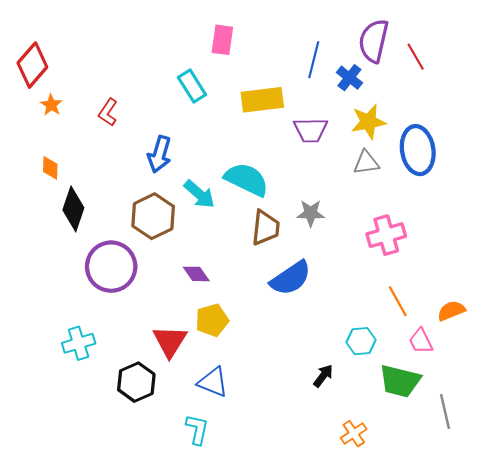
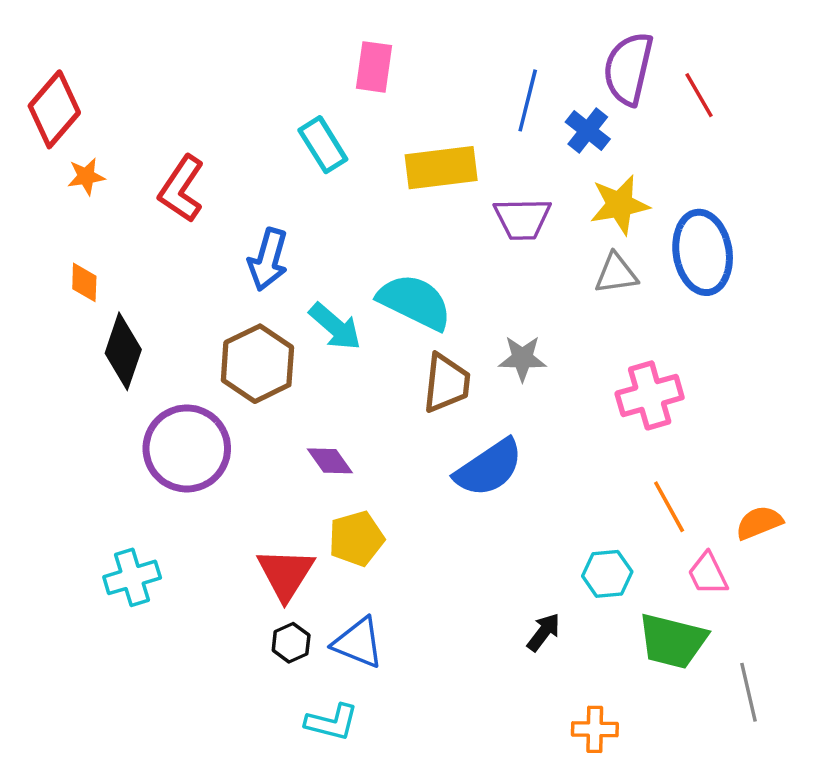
orange star: (51, 105) -> (86, 176), turned 30
red L-shape: (108, 112) -> (181, 189), size x1.4
black hexagon: (136, 382) -> (291, 643), moved, size x0.6
cyan L-shape: (197, 429) -> (332, 722), turned 92
orange cross: (354, 434) -> (595, 729), turned 35

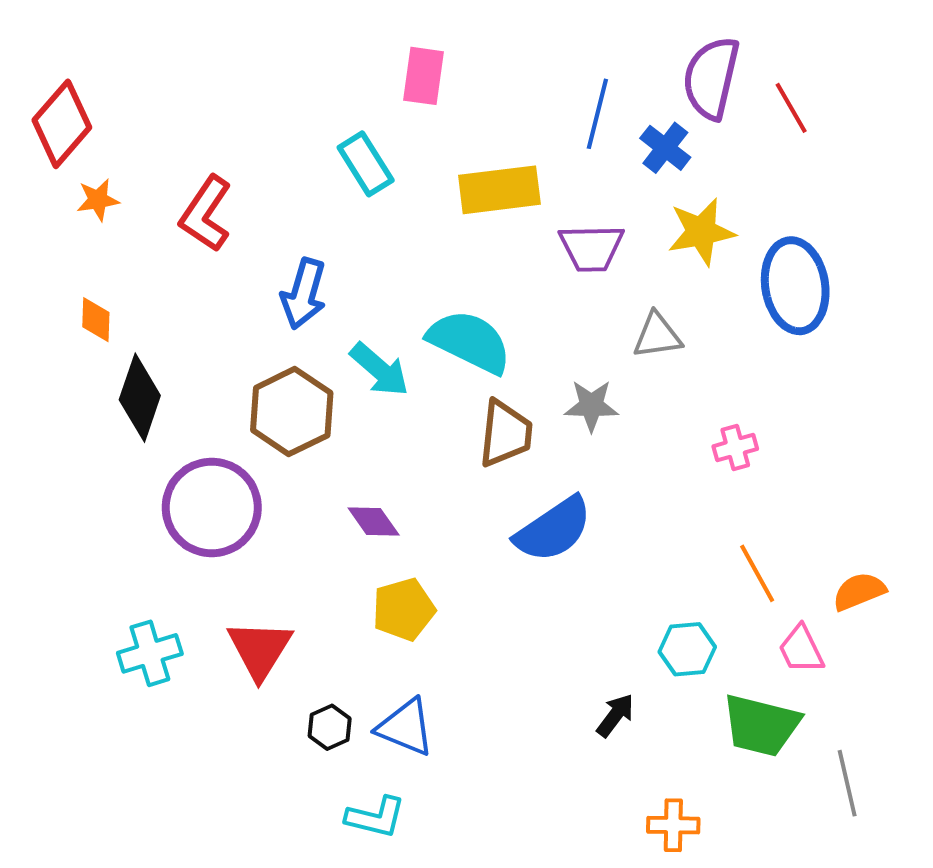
gray triangle: (616, 274) -> (657, 336), moved
pink cross: (650, 395) -> (735, 448), size x0.6
red triangle: (286, 574) -> (260, 649), moved

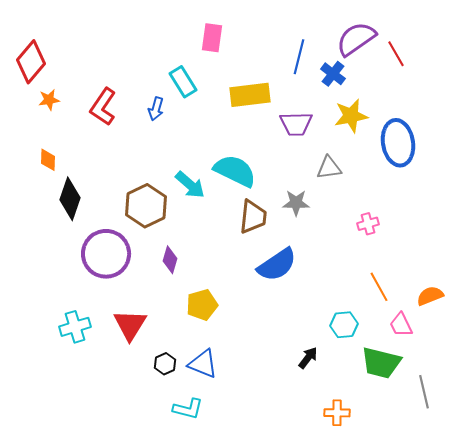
purple semicircle: (711, 78) -> (356, 39), turned 42
blue arrow: (304, 294) -> (156, 109), moved, size x0.7
purple diamond: (374, 521) -> (170, 260), moved, turned 52

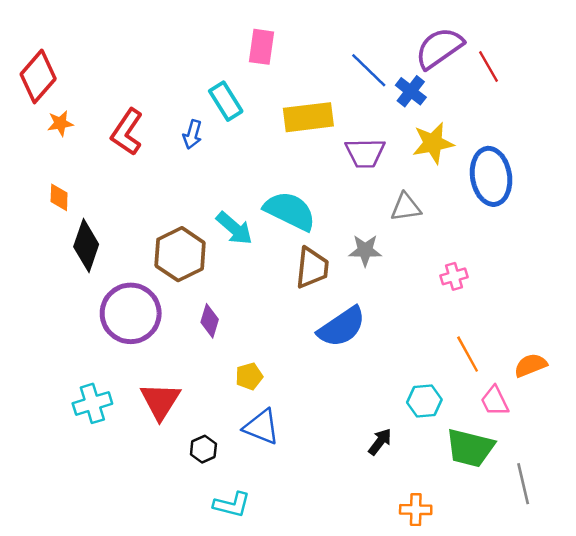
blue line: (299, 57) -> (369, 70), turned -60
yellow pentagon: (202, 305) -> (249, 376), size x0.7
blue triangle: (203, 364) -> (261, 427), moved

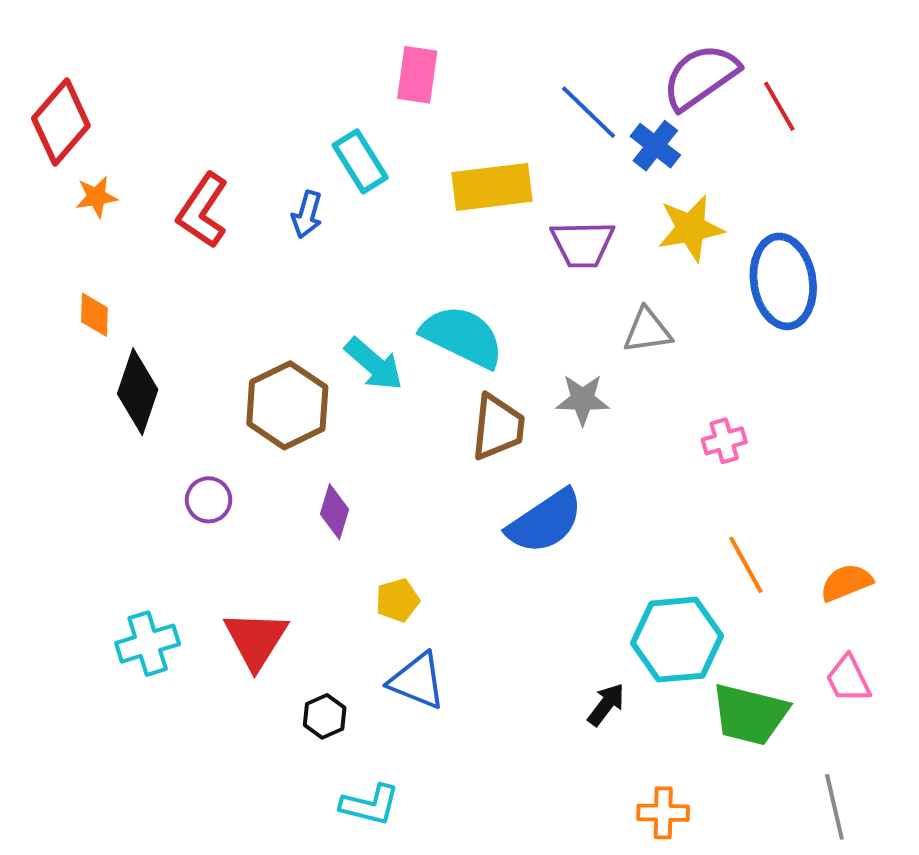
purple circle: (131, 313) -> (209, 500), size x0.5
cyan hexagon: (424, 401) -> (677, 640), size x1.6
pink trapezoid: (495, 401) -> (848, 679), moved
gray line: (523, 484) -> (834, 807), moved

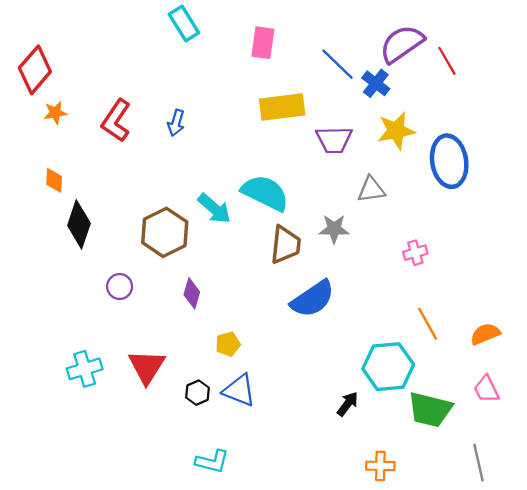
pink rectangle: (417, 75) -> (263, 43), moved
cyan rectangle: (360, 161) -> (184, 24), moved
black hexagon: (325, 716) -> (197, 393), moved

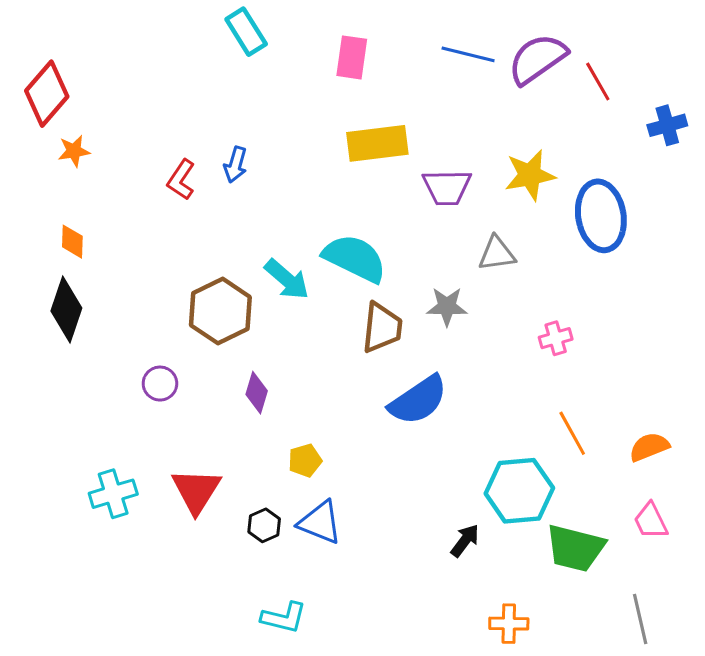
blue line: (337, 64) -> (468, 54), moved, turned -30
blue cross: (376, 83) -> (667, 125), moved, turned 36
red L-shape: (116, 121) -> (181, 180), moved, size x0.7
black diamond: (79, 224) -> (66, 310), moved

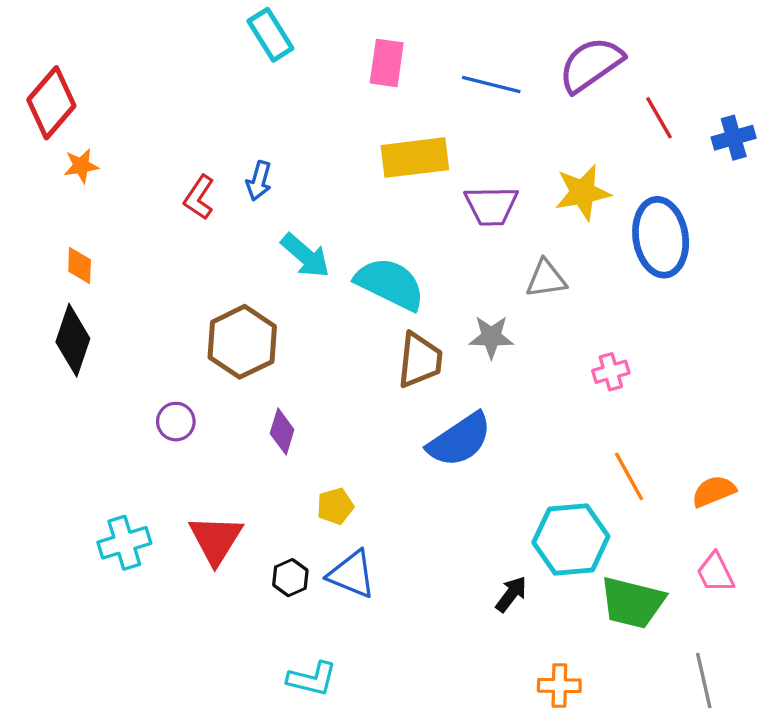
blue line: (468, 54) -> (491, 85), moved
red line: (598, 82) -> (659, 118), moved
cyan arrow: (287, 279) -> (305, 256), moved

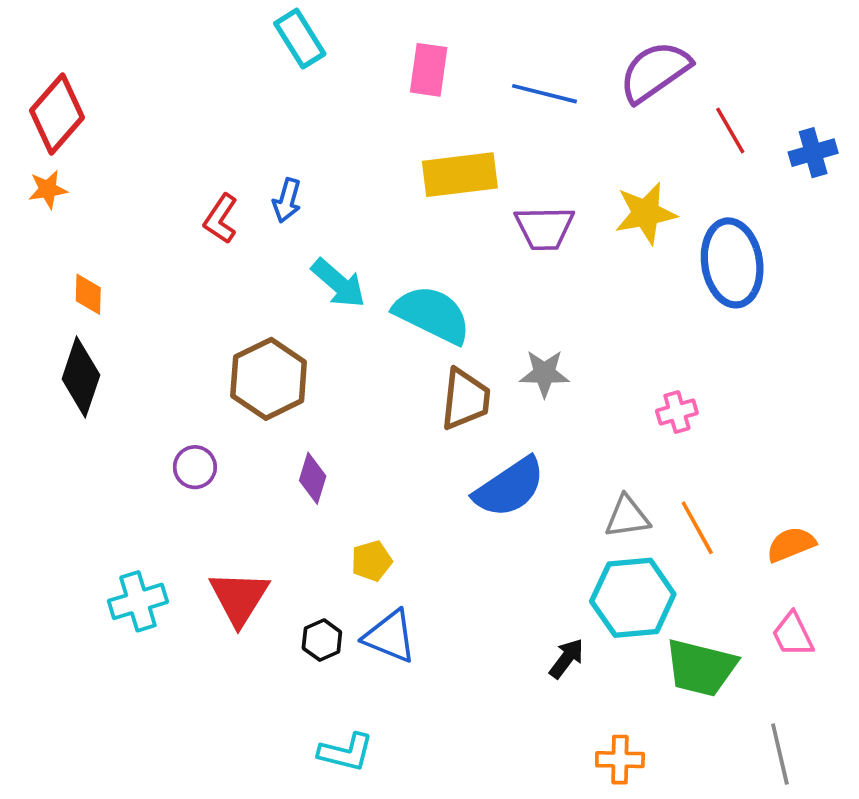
orange star: (81, 166) -> (48, 189), moved
gray triangle: (546, 279) -> (627, 517), moved

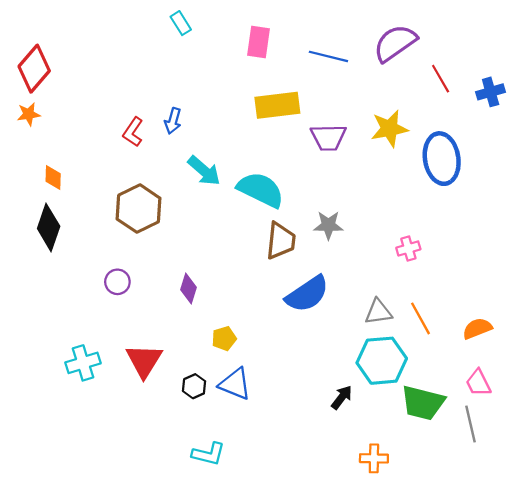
cyan rectangle: (300, 39) -> (181, 23), size x0.7
brown hexagon: (269, 379) -> (139, 209), moved
gray line: (780, 754) -> (471, 424), moved

